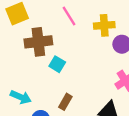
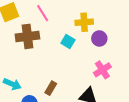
pink line: (69, 16) -> (43, 13), moved
cyan square: (57, 64) -> (68, 42), moved

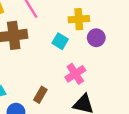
pink cross: (102, 70) -> (75, 74), moved

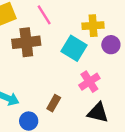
cyan square: (60, 41) -> (74, 48), size x1.5

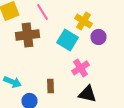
yellow cross: (93, 26) -> (84, 21), turned 36
brown rectangle: (54, 103) -> (50, 86), turned -32

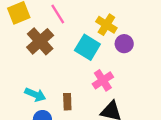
brown cross: (28, 35) -> (40, 41), turned -35
cyan arrow: (12, 82) -> (35, 95), moved

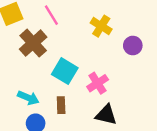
purple circle: (124, 44) -> (133, 46), moved
cyan square: (87, 47) -> (65, 71), moved

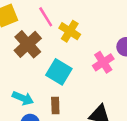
yellow cross: (101, 26) -> (70, 31), moved
pink cross: (98, 83) -> (103, 62), moved

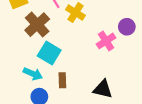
cyan square: (59, 72) -> (49, 53), moved

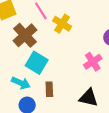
pink cross: (106, 41) -> (93, 62), moved

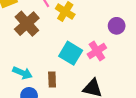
cyan square: (37, 63) -> (71, 53), moved

